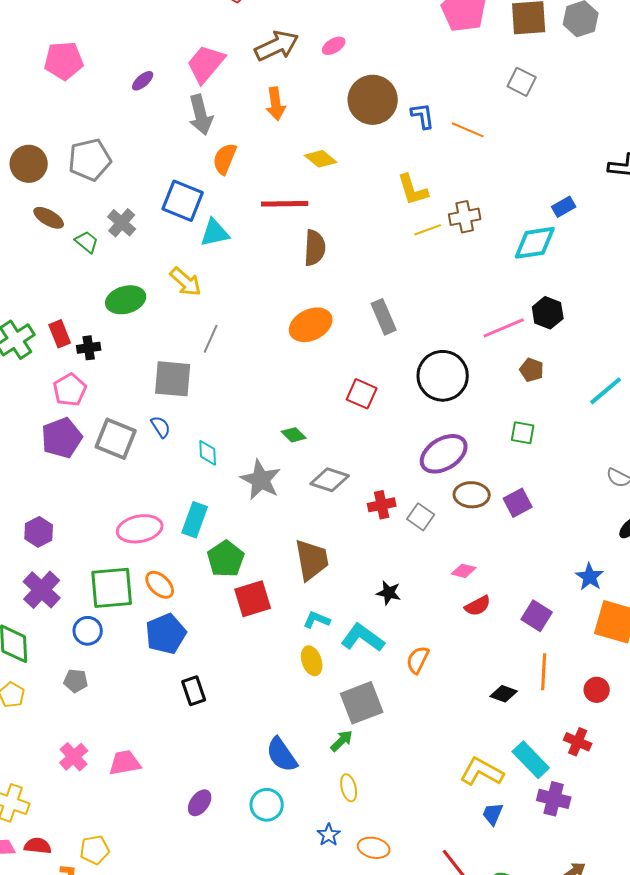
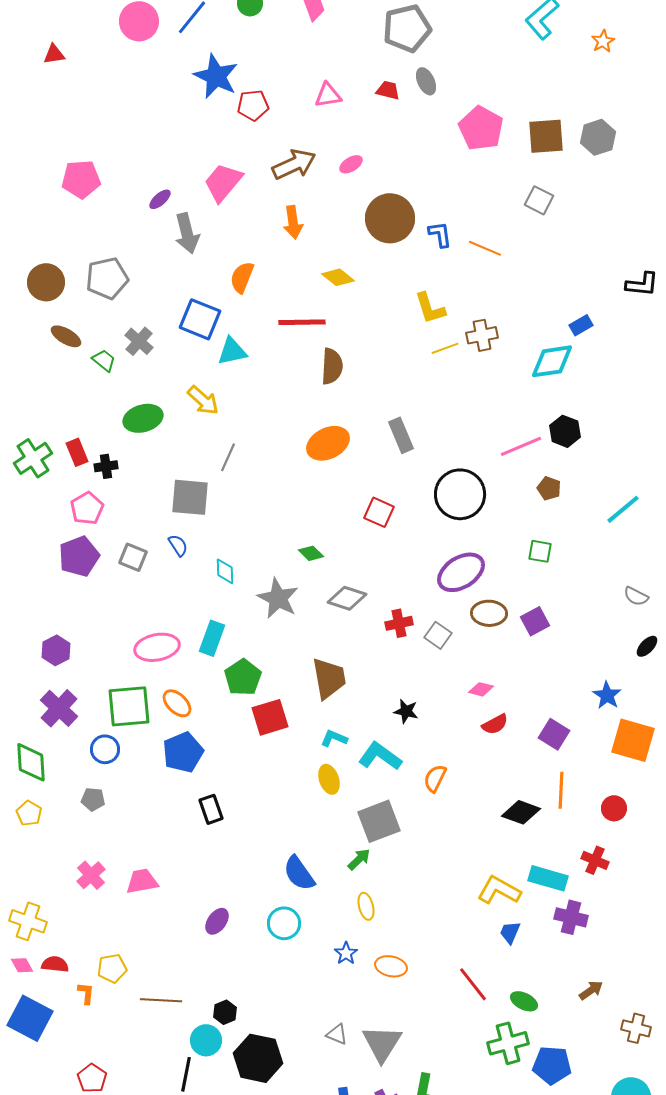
gray arrow: (201, 115) -> (187, 233), moved
gray square: (116, 439) -> (133, 557), size x0.7
black diamond: (504, 694) -> (521, 812), size x1.4
cyan rectangle: (531, 760) -> (548, 878), turned -30

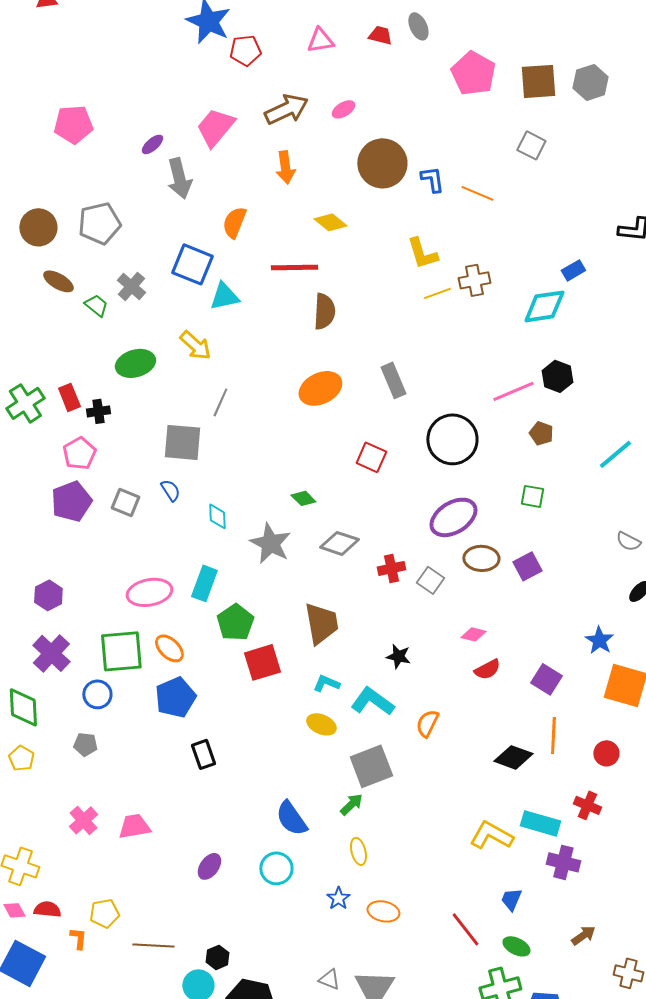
yellow ellipse: (329, 779) -> (321, 724), turned -48
blue trapezoid: (510, 932) -> (511, 899), moved

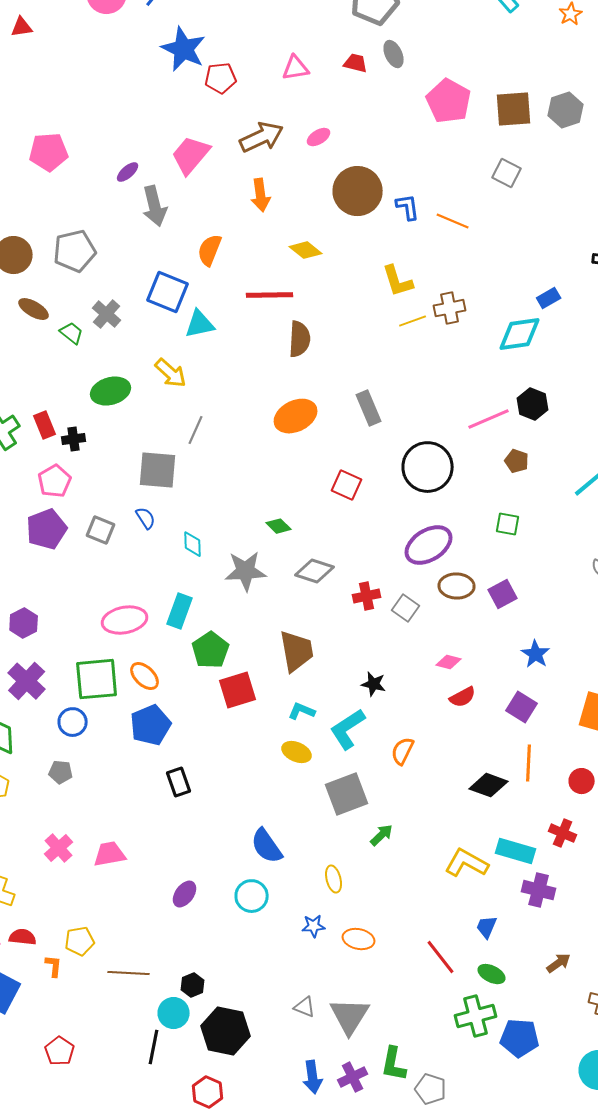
gray star: (270, 543) -> (246, 571), turned -30
blue star: (599, 640) -> (536, 654), moved
cyan L-shape: (372, 701) -> (348, 729), turned -69
green arrow: (351, 804) -> (382, 835), moved
blue star: (338, 898) -> (314, 926), turned 30

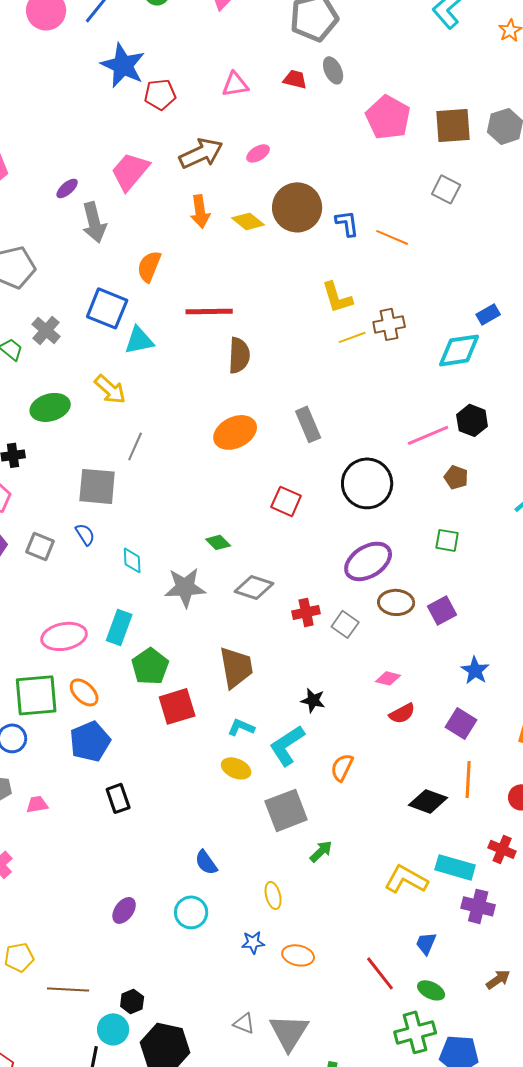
yellow diamond: (306, 250) -> (248, 221), moved
blue semicircle: (267, 846) -> (206, 862), size x0.7
pink trapezoid: (110, 854) -> (37, 804), moved, size x0.7

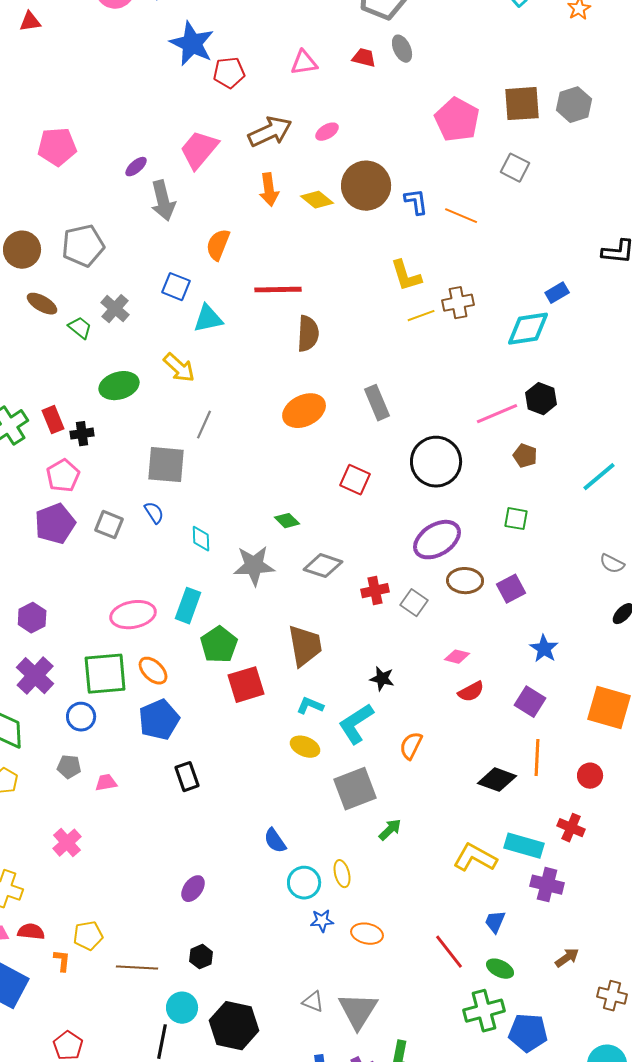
pink pentagon: (388, 117) -> (457, 120), moved
blue square: (107, 308) -> (176, 287), size x0.7
cyan circle: (191, 912) -> (304, 883), moved
black hexagon: (132, 1001) -> (201, 957), moved

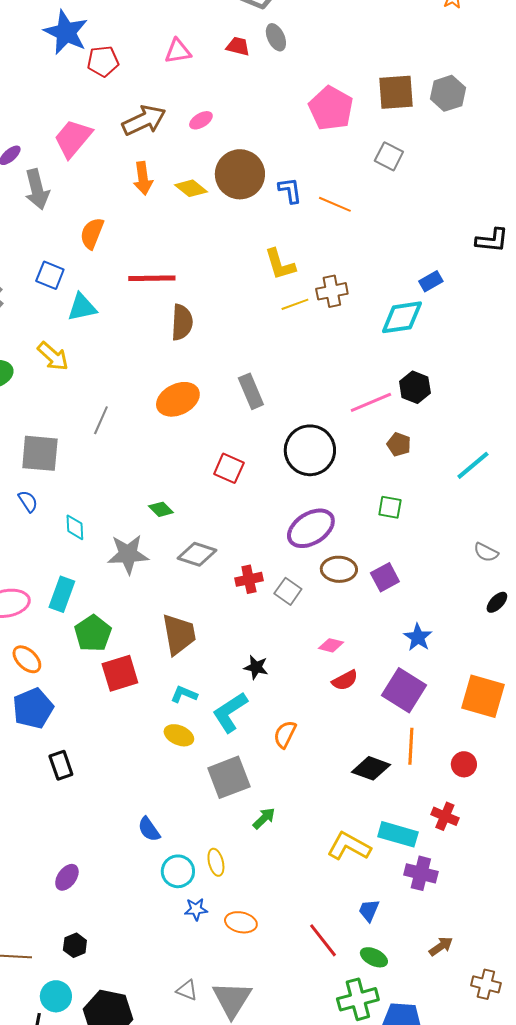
gray line: (204, 425) -> (101, 420), moved
purple square: (530, 702) -> (404, 690), size x1.4

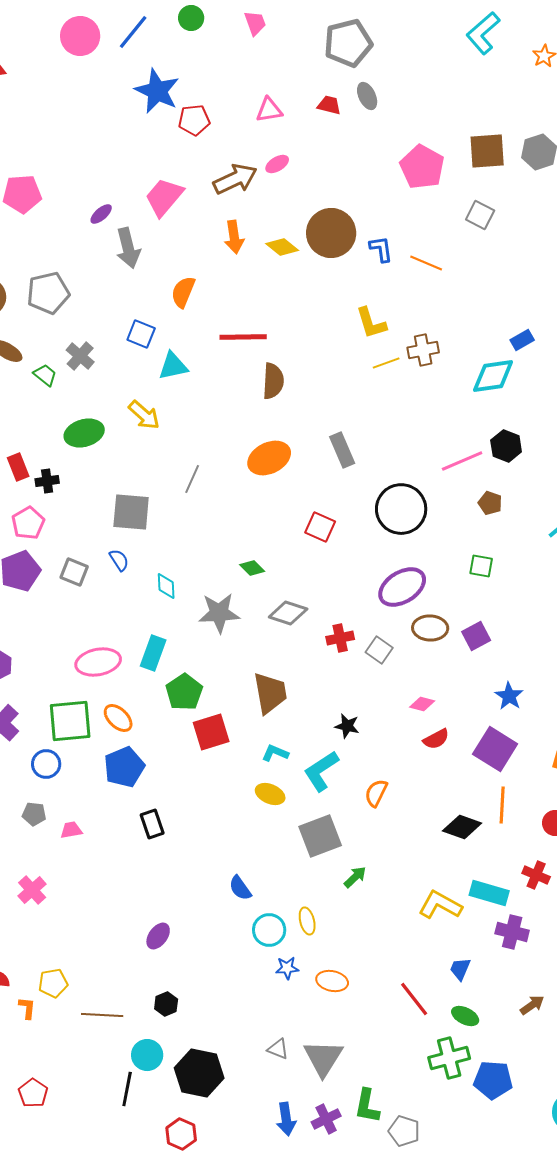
pink ellipse: (201, 120) -> (277, 164), moved

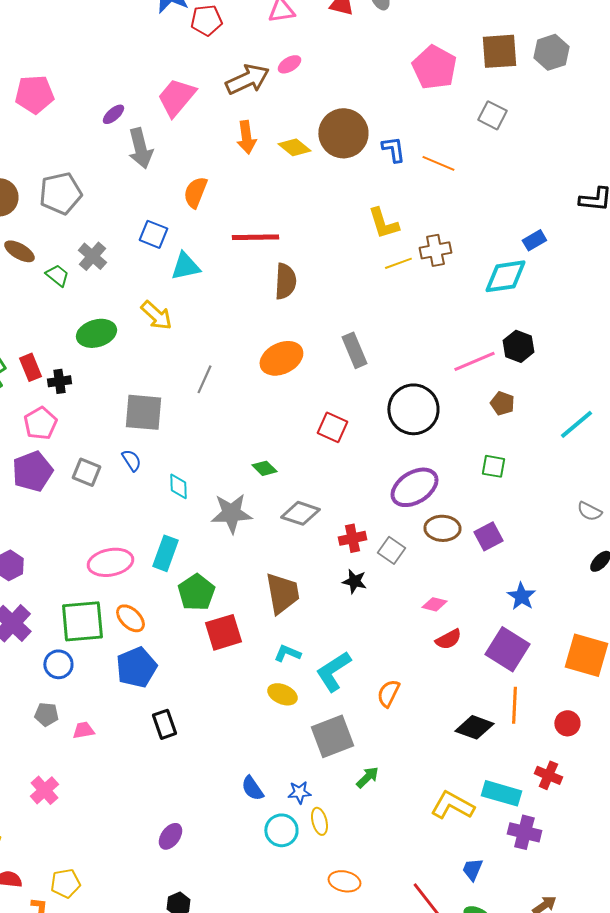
black star: (347, 726) -> (354, 581), moved
blue star: (287, 968) -> (299, 792), moved

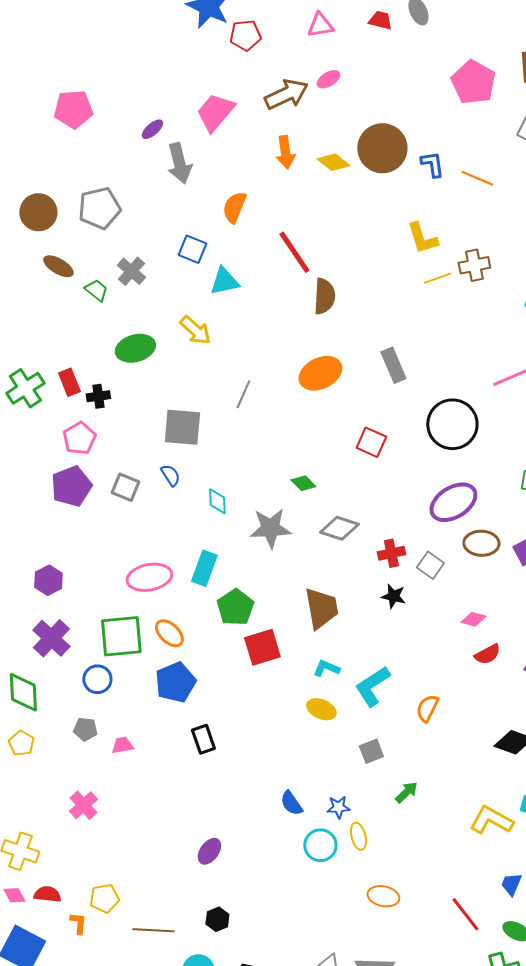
red line: (255, 237) -> (294, 252), turned 57
gray square: (332, 736) -> (371, 751), size x0.6

